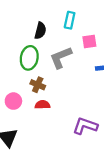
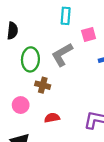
black semicircle: (40, 31) -> (12, 31), moved
red semicircle: (42, 105) -> (52, 118), moved

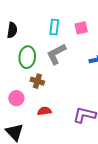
cyan rectangle: (66, 16) -> (54, 27), moved
pink square: (89, 35) -> (81, 28), moved

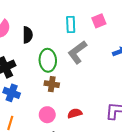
brown cross: (37, 81) -> (52, 84), moved
pink circle: (16, 98) -> (47, 115), moved

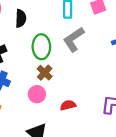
brown cross: (52, 84) -> (45, 73), turned 32
pink circle: (47, 115) -> (37, 94), moved

